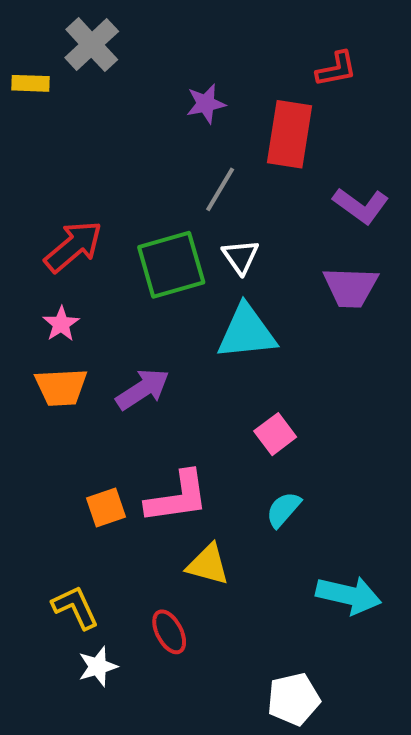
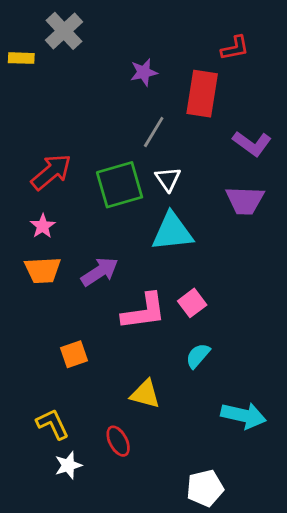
pink L-shape: (177, 497) -> (144, 312), moved

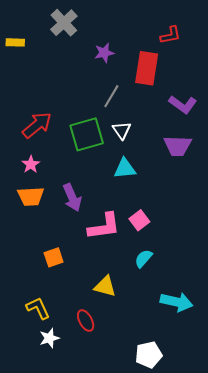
gray cross: (64, 31) -> (64, 23), moved
cyan triangle: (172, 232) -> (125, 169), size x0.7
purple arrow: (100, 272) -> (72, 197), turned 100

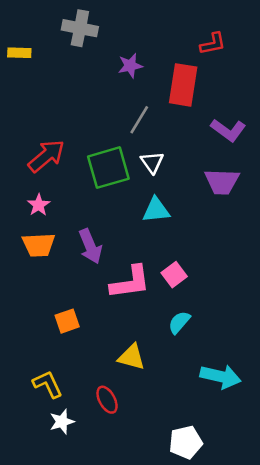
gray cross: (64, 23) -> (80, 28), turned -36

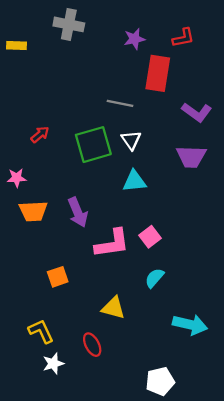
purple star: (130, 66) -> (134, 39), moved
gray line: (139, 120) -> (120, 103), turned 70
red arrow: (46, 156) -> (40, 134), size x0.6
pink star: (39, 205) -> (17, 178), moved, turned 30

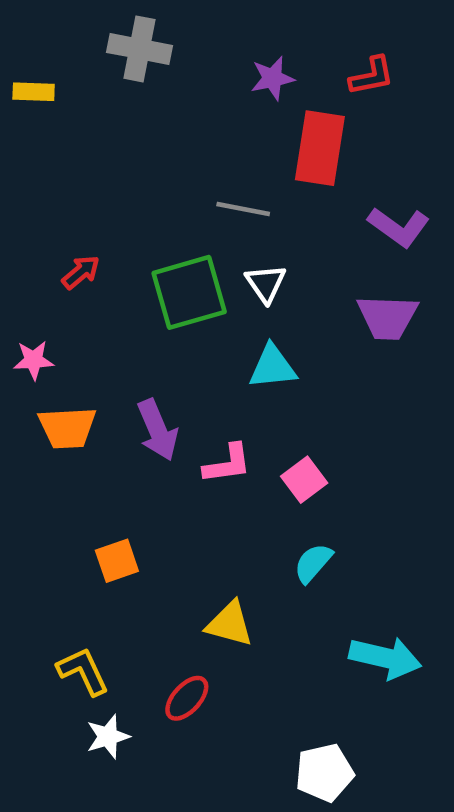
pink L-shape: (112, 243) -> (227, 464), moved, size x0.7
red ellipse: (92, 345) -> (187, 698), turned 70

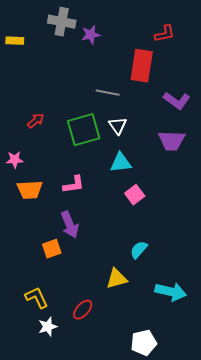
purple star: (272, 78) -> (91, 35), moved
purple arrow: (158, 430) -> (70, 225), moved
pink L-shape: (227, 464) -> (74, 185), moved
pink square: (304, 480) -> (135, 195), moved
yellow triangle: (230, 624) -> (117, 279), moved, turned -30

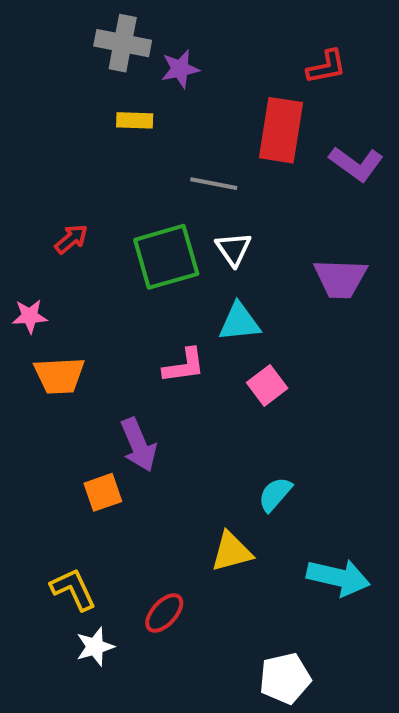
yellow rectangle: (15, 41) -> (135, 120), moved
purple L-shape: (177, 101) -> (356, 164), moved
pink L-shape: (74, 185) -> (184, 366), moved

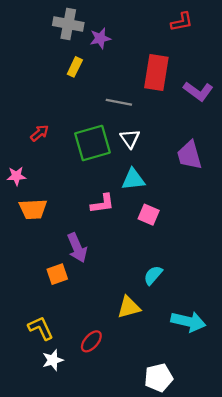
red L-shape: (326, 67) -> (182, 22), moved
yellow rectangle: (135, 120) -> (75, 67), turned -66
purple trapezoid: (340, 279) -> (189, 155), turned 72
pink square: (267, 385) -> (149, 215), turned -30

